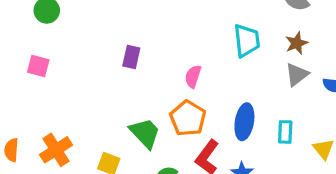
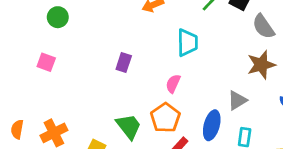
cyan trapezoid: (247, 41) -> (187, 43), moved
brown star: (297, 43) -> (261, 65), size x1.5
gray triangle: (297, 74) -> (237, 100), moved

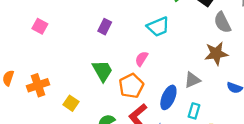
cyan trapezoid: (187, 43) -> (158, 27), turned 60
purple rectangle: (124, 63) -> (105, 27), moved
green trapezoid: (129, 126) -> (102, 71), moved

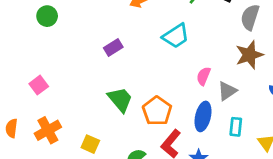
gray semicircle: (222, 22) -> (250, 17), turned 55
pink square: (40, 26) -> (39, 85), moved, turned 35
purple rectangle: (105, 27) -> (113, 47), turned 42
pink semicircle: (142, 59) -> (204, 76), moved

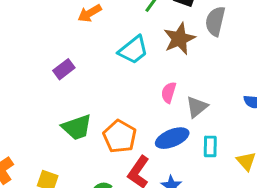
brown star: (249, 55) -> (179, 39), moved
green trapezoid: (120, 99) -> (77, 127), turned 116
blue ellipse: (203, 116) -> (172, 138), turned 60

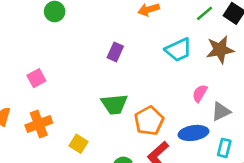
purple rectangle: (64, 69) -> (115, 52), turned -42

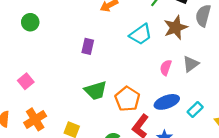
gray triangle: (221, 111) -> (191, 64), moved
cyan rectangle: (224, 148) -> (195, 109), turned 42

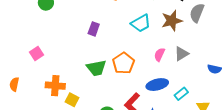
orange pentagon: (127, 99) -> (123, 63), moved
orange cross: (35, 119) -> (55, 86), moved, turned 30

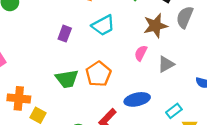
cyan trapezoid: (141, 23) -> (103, 25), moved
pink semicircle: (159, 55) -> (141, 53), moved
cyan rectangle: (181, 94) -> (174, 111), moved

